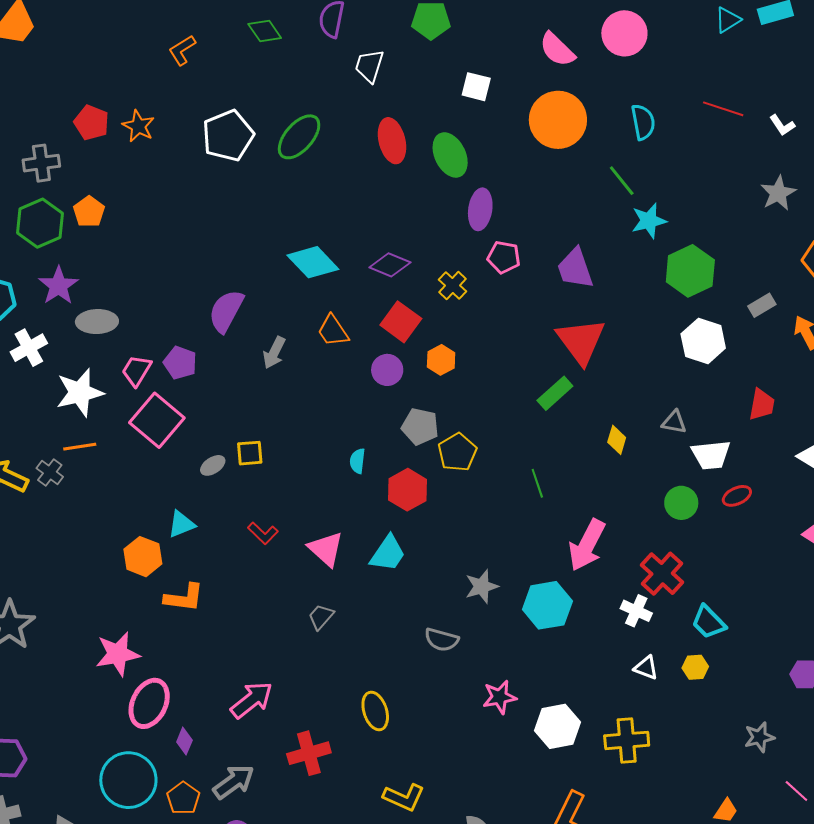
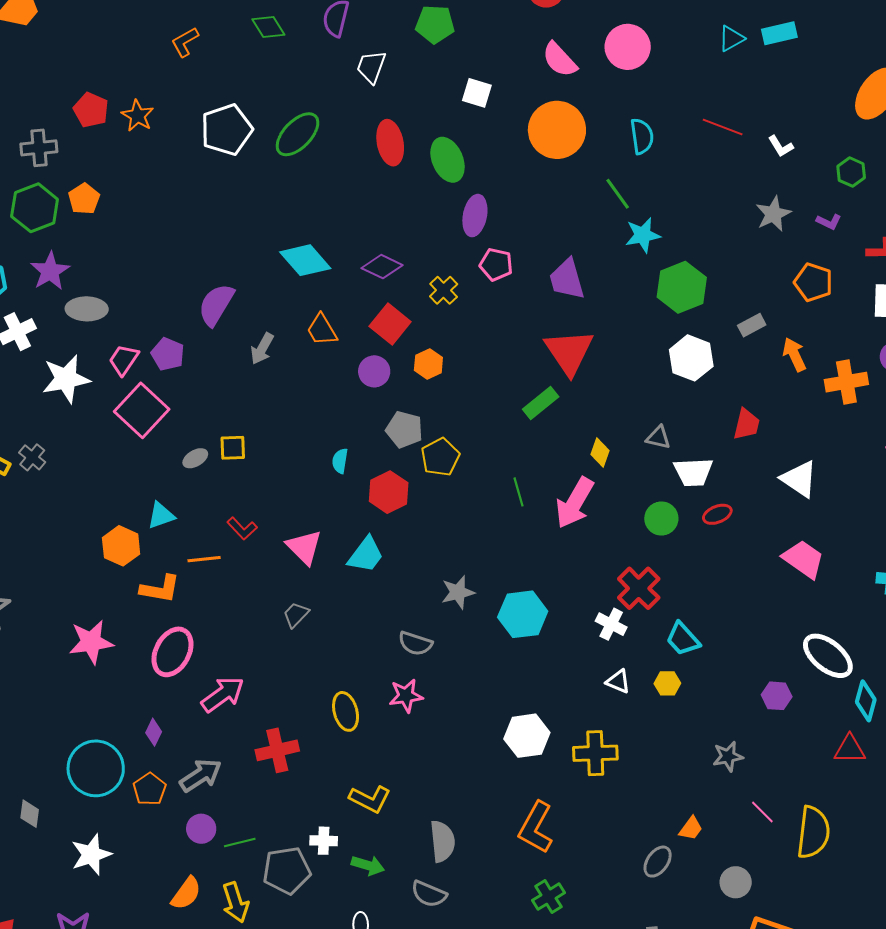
orange line: (80, 447) -> (204, 559), moved
pink arrow: (587, 545) -> (575, 503), moved
pink star: (500, 697) -> (406, 696), moved
pink ellipse: (149, 703) -> (172, 652), moved

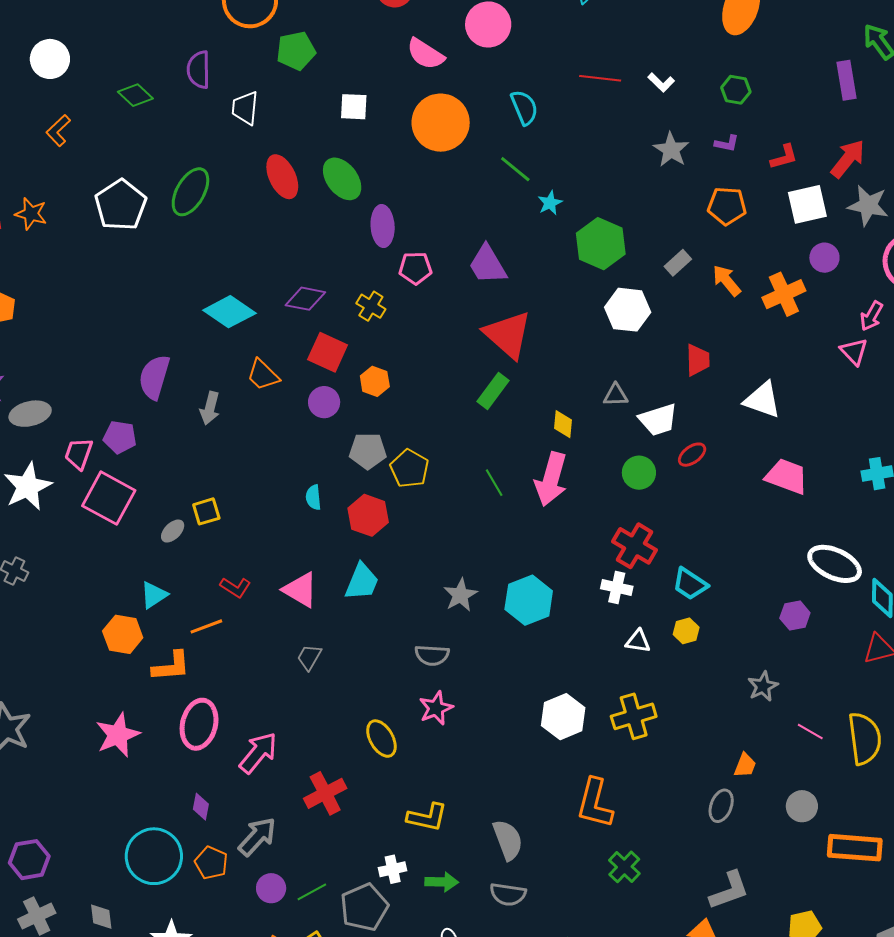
cyan star: (643, 235) -> (550, 203), size x0.7

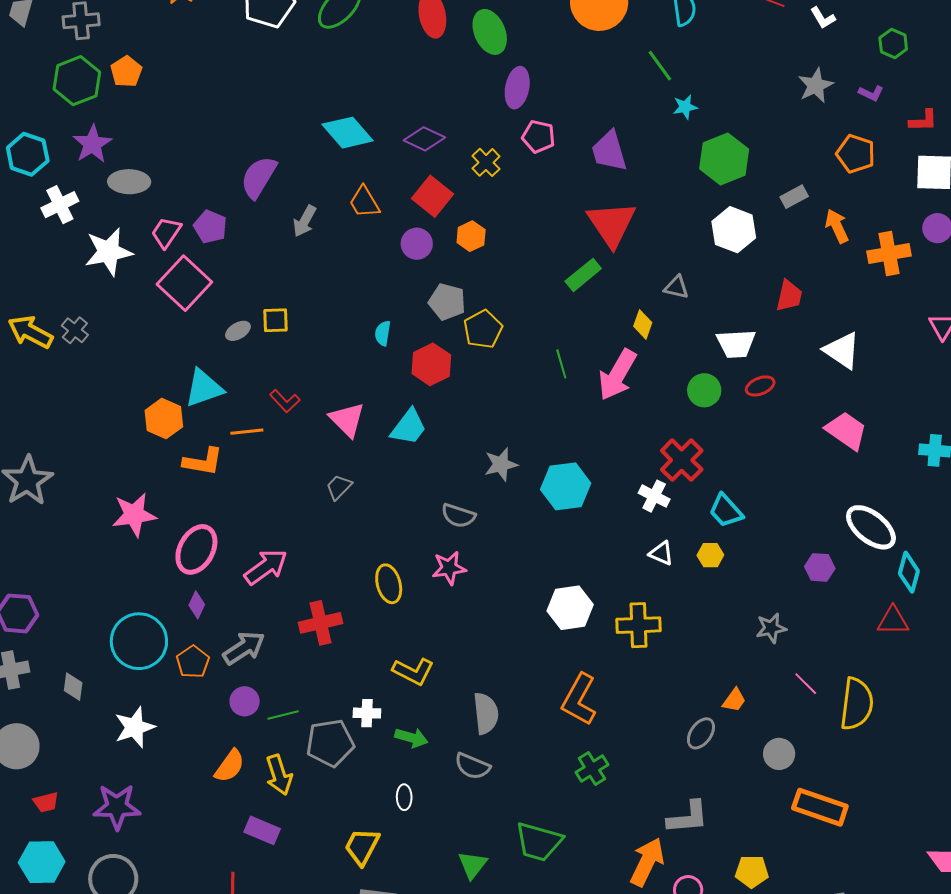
gray triangle: (616, 395) -> (676, 287), moved
cyan triangle: (154, 595) -> (204, 388), size x1.4
pink ellipse: (199, 724) -> (196, 549), moved

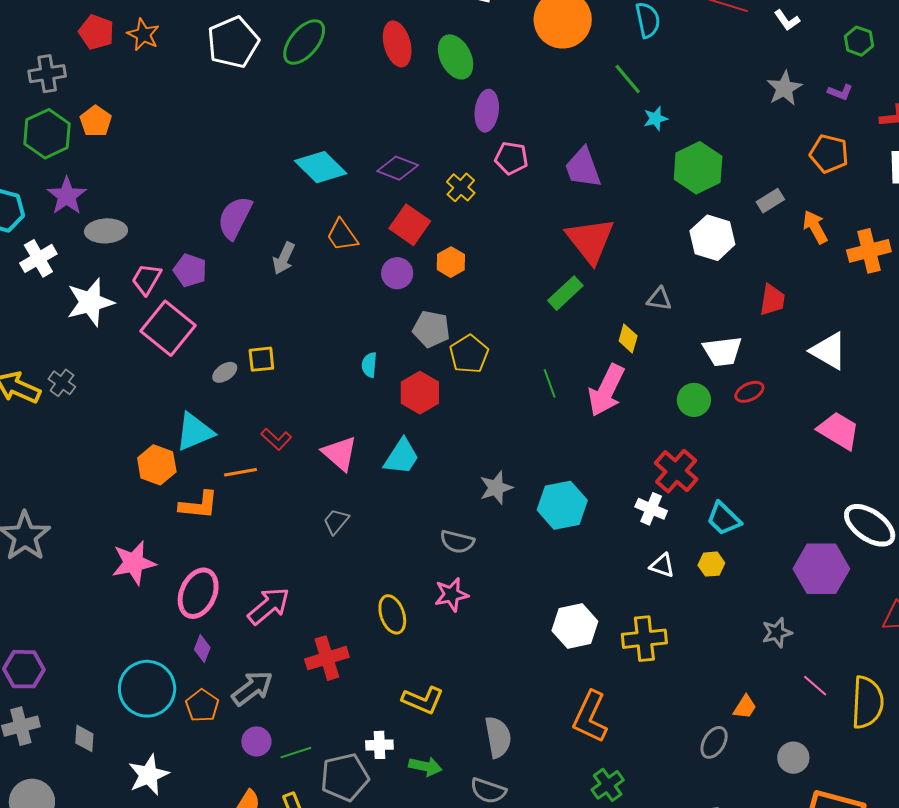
purple hexagon: (820, 567) -> (821, 569), size x1.8

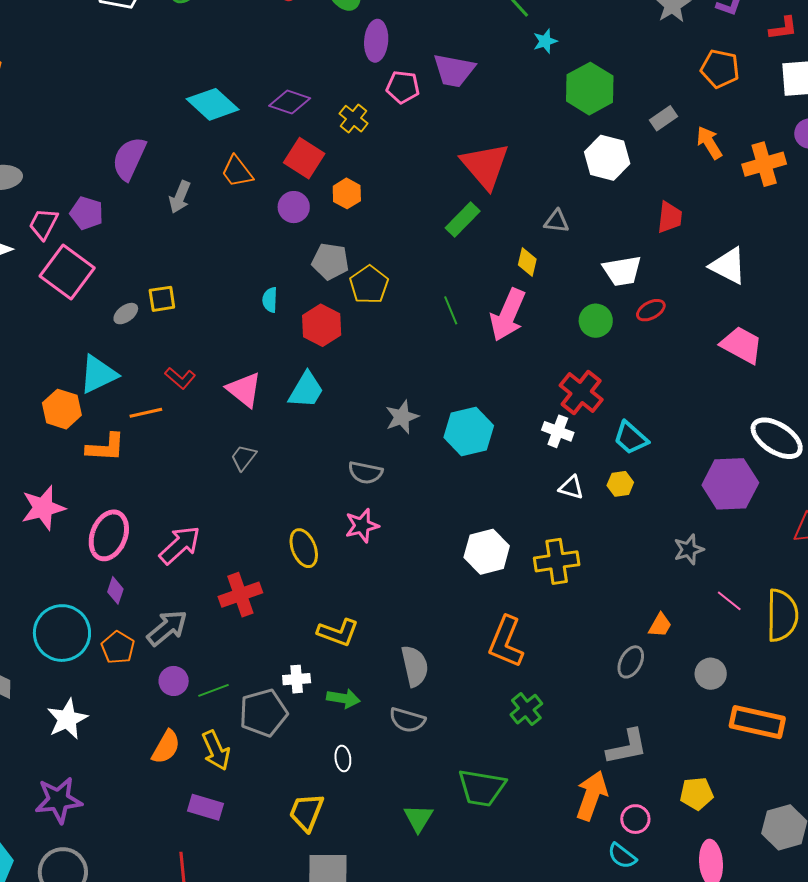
purple trapezoid: (583, 168) -> (454, 70), moved, turned -57

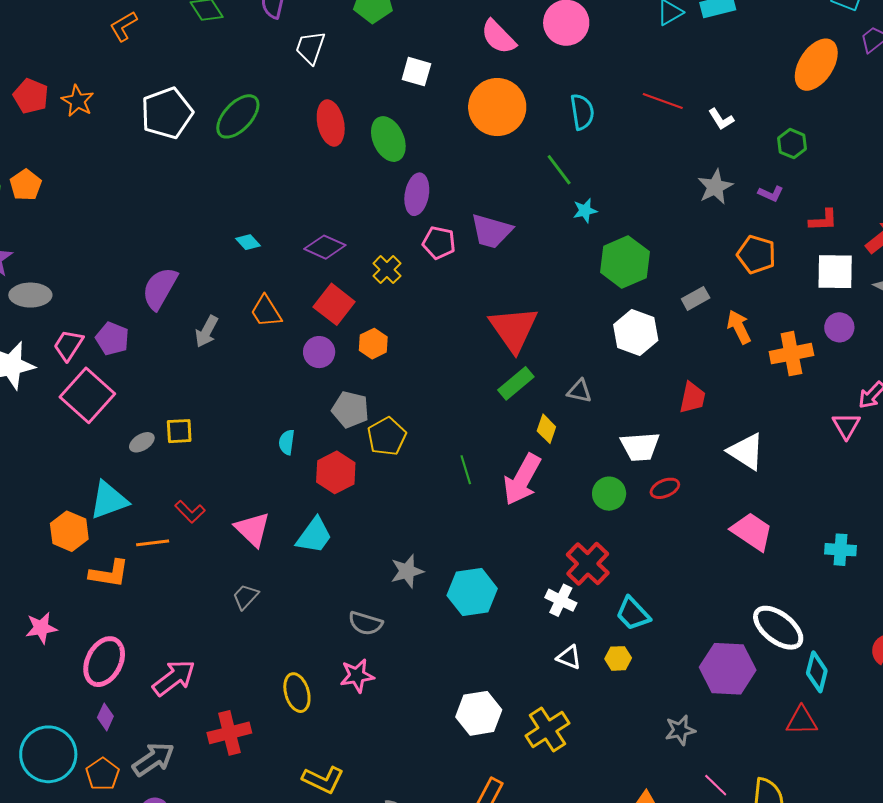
cyan diamond: (213, 104) -> (248, 242), size x0.5
green rectangle: (463, 219) -> (516, 383), moved
pink star: (43, 508) -> (41, 628), size x0.7
yellow cross: (557, 561) -> (547, 730), turned -30

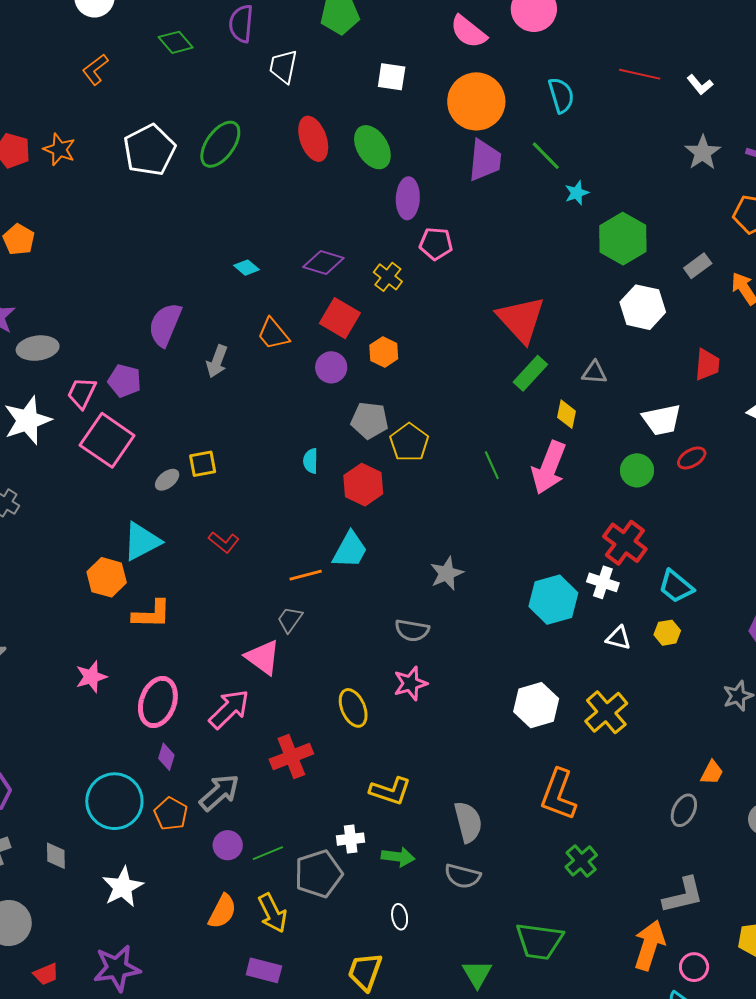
purple trapezoid: (491, 231) -> (485, 160), moved, turned -93
pink triangle: (253, 529) -> (263, 657), moved
orange line: (153, 543) -> (306, 575), moved
cyan hexagon: (472, 592) -> (553, 600), moved

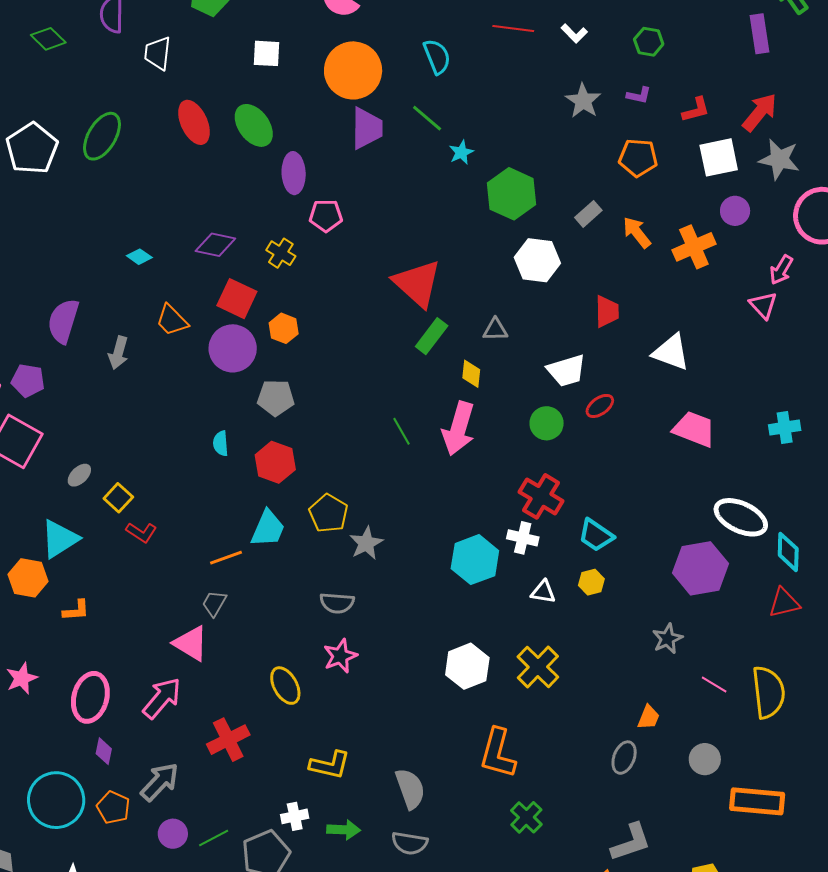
purple circle: (331, 367) -> (233, 348), size x1.5
yellow pentagon: (409, 442) -> (329, 513), moved
yellow square: (203, 464) -> (118, 498), moved, turned -32
orange L-shape: (152, 614) -> (76, 610), size x0.7

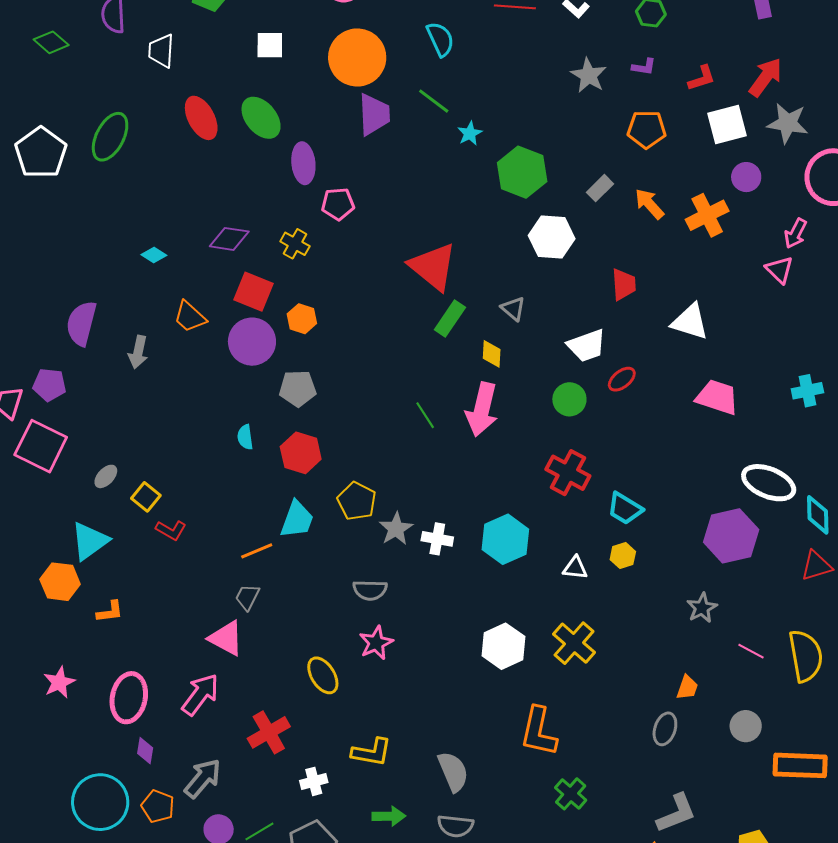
gray triangle: (495, 330) -> (513, 309), turned 44
white cross: (523, 538) -> (437, 539), moved
white cross: (295, 816) -> (314, 781), moved

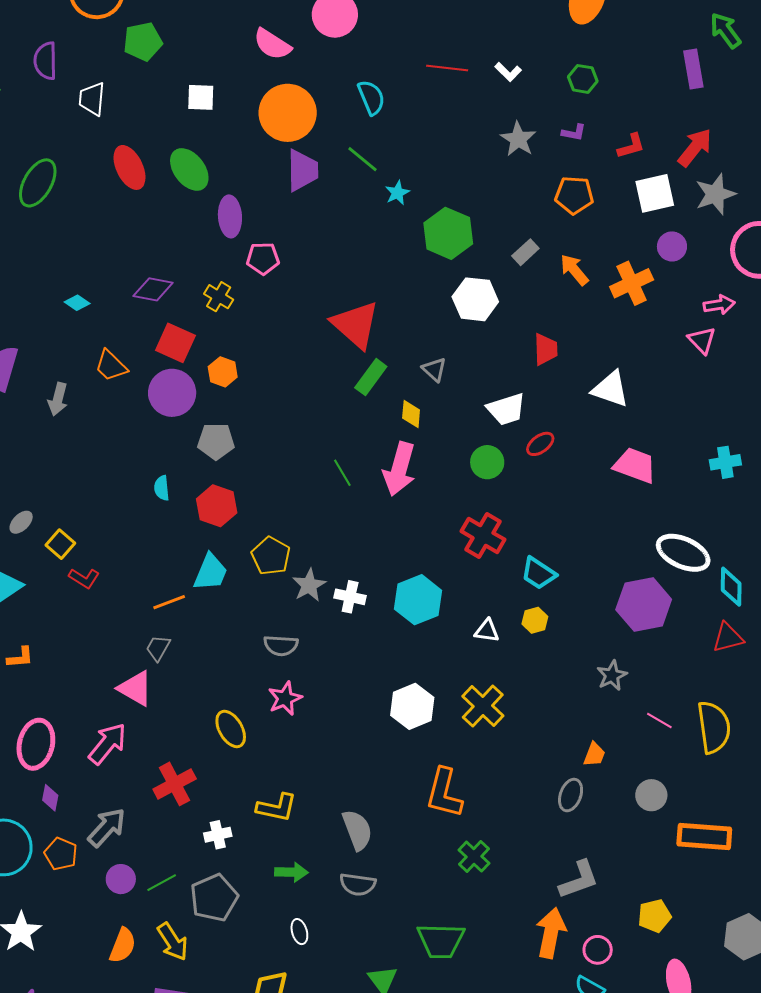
gray star: (788, 123) -> (715, 194), turned -30
pink arrow: (796, 233) -> (719, 305), turned -128

